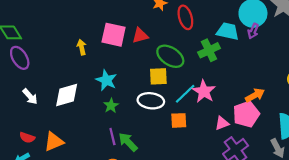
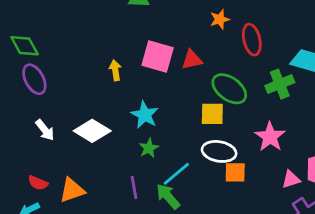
cyan line: (185, 94) -> (176, 174), moved
white diamond: (67, 95) -> (92, 131), turned 44
white ellipse: (151, 101) -> (219, 151), moved
purple line: (112, 137) -> (134, 188), moved

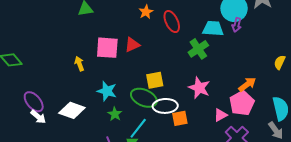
purple ellipse: (34, 79) -> (34, 102), moved
green ellipse: (229, 89) -> (144, 98), moved

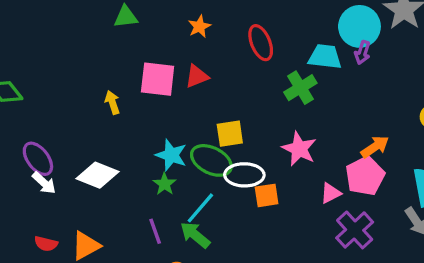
orange star: (146, 12) -> (199, 27), moved
cyan star: (107, 91) -> (171, 155), moved

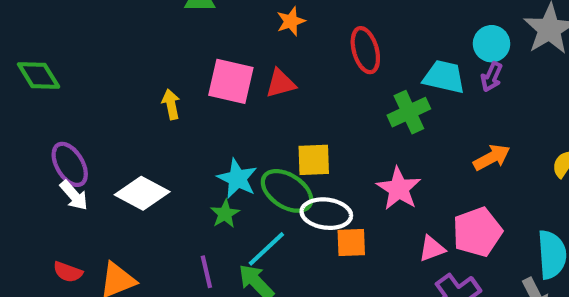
cyan circle: (359, 26) -> (492, 44), size x0.7
orange arrow: (375, 147) -> (492, 157), moved

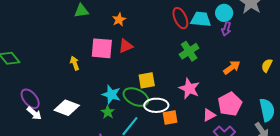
orange star: (291, 21) -> (119, 20), moved
red ellipse: (365, 50) -> (180, 18), moved
cyan trapezoid: (444, 77) -> (201, 19), moved

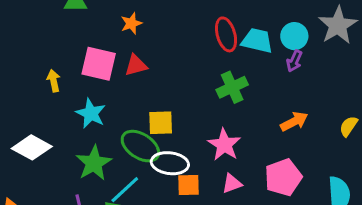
cyan star: (111, 94) -> (91, 113), moved
green star: (108, 112) -> (94, 163), size x1.6
pink triangle: (209, 115) -> (232, 184), moved

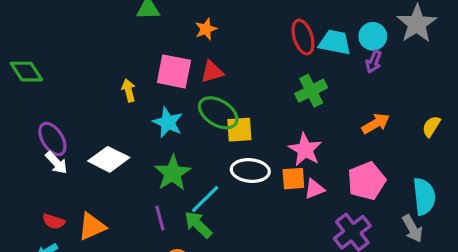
green ellipse: (140, 146) -> (218, 113), moved
orange square: (188, 185) -> (293, 179), moved

